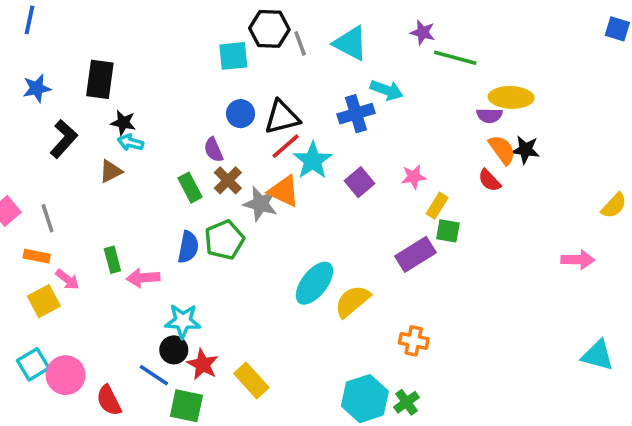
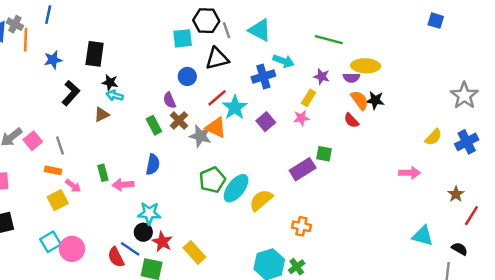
purple star: (423, 32) -> (322, 76), moved
black triangle: (282, 117) -> (217, 59), moved
yellow rectangle: (437, 206) -> (309, 98), moved
green pentagon: (224, 240) -> (212, 180), moved
red semicircle: (109, 400) -> (116, 257), moved

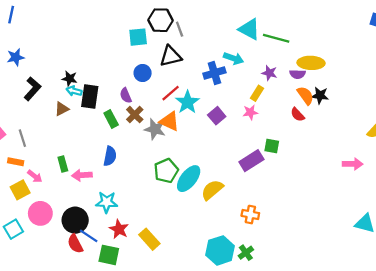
cyan triangle: (260, 30) -> (249, 29), moved
black rectangle: (95, 54) -> (90, 97), moved
black circle: (143, 232) -> (75, 220), moved, size x1.5
pink circle: (72, 249) -> (40, 213), moved

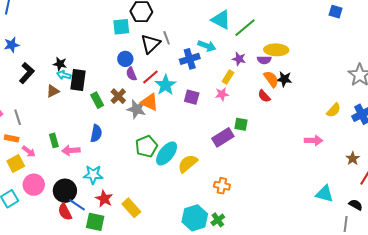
gray line: (180, 29) -> (167, 38), moved
green line: (276, 38) -> (245, 28), turned -55
black triangle: (171, 56) -> (150, 44), turned -30
purple semicircle: (126, 95) -> (131, 74), moved
purple square: (217, 116) -> (192, 97), turned -35

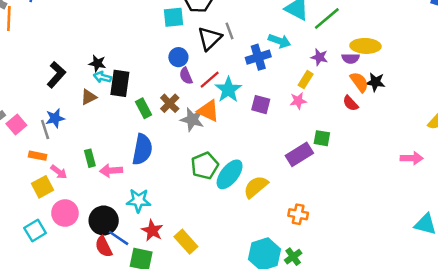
blue star: (12, 45) -> (55, 118), moved
blue semicircle: (96, 133) -> (142, 149), size x1.4

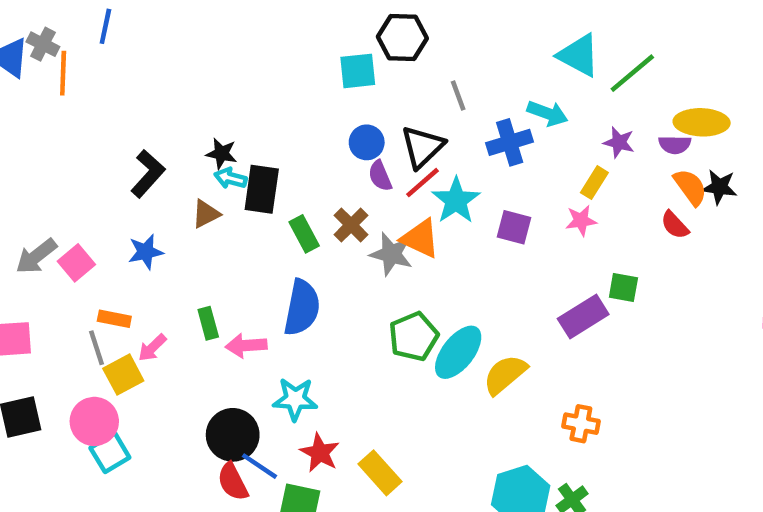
black triangle: (210, 38) -> (422, 147), moved
gray line: (45, 129) -> (97, 348), moved
pink arrow: (59, 172) -> (152, 348), turned 98
pink circle: (65, 213) -> (94, 421), moved

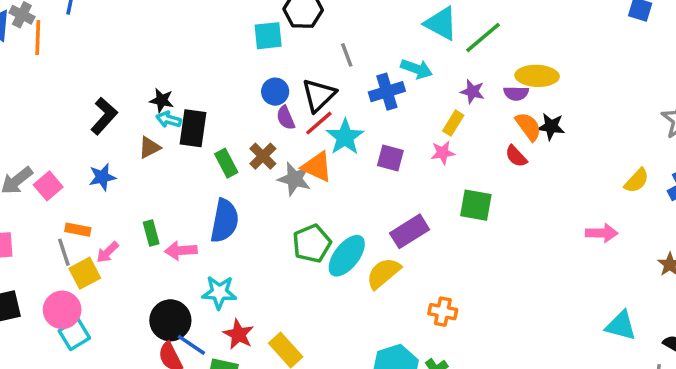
green square: (623, 288) -> (476, 205), size x1.4
purple rectangle: (583, 317) -> (410, 231), moved

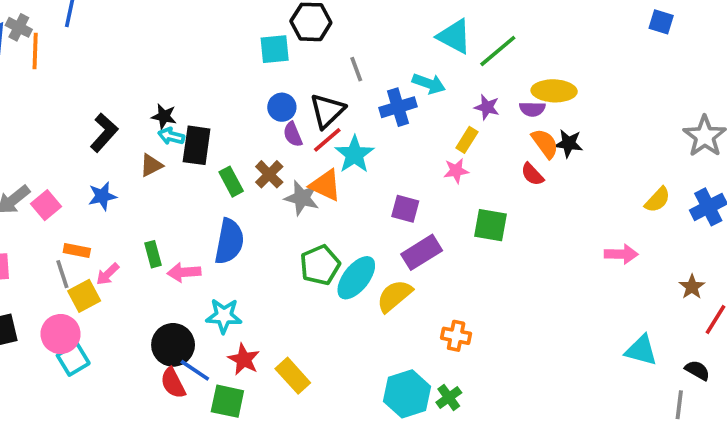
purple square: (390, 158) -> (405, 209), moved

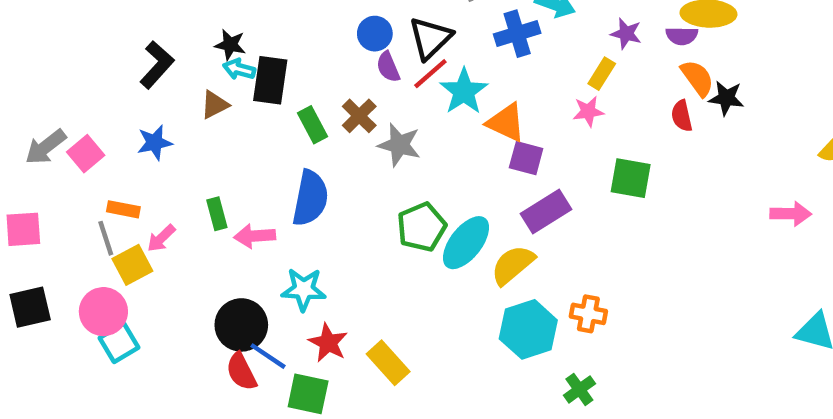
black star: (569, 143) -> (726, 98), moved
red semicircle: (532, 174) -> (682, 116), turned 30
orange triangle: (325, 185) -> (506, 123), moved
cyan hexagon: (407, 394) -> (528, 329), moved

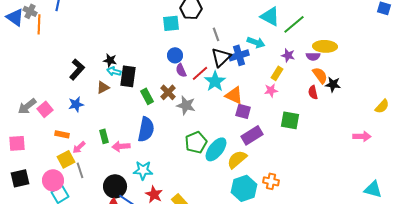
black triangle: (430, 38) -> (221, 57), moved
gray line: (106, 238) -> (80, 170), moved

